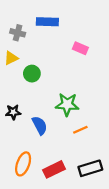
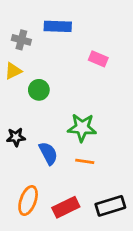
orange line: (80, 130) -> (85, 161), moved, turned 32

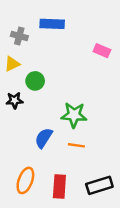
pink rectangle: (98, 59) -> (102, 51), moved
black star: (16, 137) -> (14, 100), moved
blue semicircle: (48, 153) -> (44, 138), turned -120
red rectangle: (66, 207) -> (59, 187), turned -60

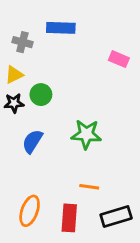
black star: (14, 100) -> (14, 103), moved
blue semicircle: (44, 138) -> (32, 141), moved
orange line: (76, 145) -> (89, 187), moved

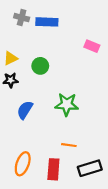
gray cross: (22, 42) -> (22, 18), moved
green circle: (41, 95) -> (40, 66), moved

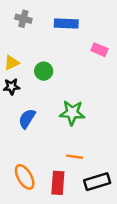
blue rectangle: (47, 22) -> (66, 24), moved
orange ellipse: (23, 164) -> (25, 177), turned -50

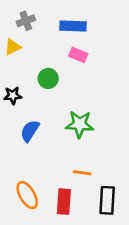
gray cross: (23, 19) -> (26, 21), turned -35
pink rectangle: (100, 50) -> (78, 55), moved
yellow triangle: (12, 63) -> (13, 47), moved
black rectangle: (97, 182) -> (107, 200), turned -70

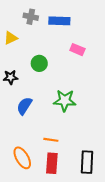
gray cross: (26, 21) -> (31, 17), moved, turned 32
pink rectangle: (78, 55) -> (77, 50), moved
orange line: (82, 173) -> (51, 140), moved

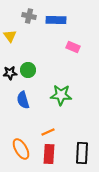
yellow triangle: (11, 38) -> (10, 36), turned -40
green circle: (39, 63) -> (28, 70), moved
blue semicircle: (24, 106) -> (23, 100), turned -48
orange line: (51, 140) -> (48, 132), turned -32

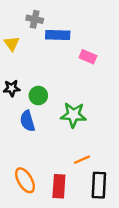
blue rectangle: (56, 20) -> (58, 35), moved
green circle: (28, 70) -> (38, 96), moved
orange line: (48, 132) -> (82, 160), moved

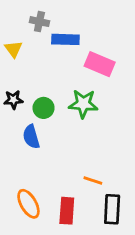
pink rectangle: (88, 57) -> (100, 64), size x1.5
green star: (73, 115) -> (83, 104), moved
orange line: (82, 160) -> (93, 181), turned 42

